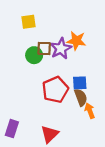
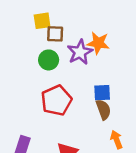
brown square: (44, 48) -> (55, 34), moved
red pentagon: (55, 90) -> (56, 100), moved
orange arrow: (90, 111) -> (116, 140), moved

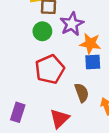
orange star: (98, 43) -> (90, 44), moved
brown semicircle: (103, 110) -> (82, 93), moved

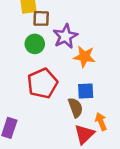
blue square: (93, 62) -> (86, 91), moved
red triangle: (60, 118) -> (84, 134), moved

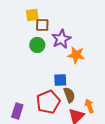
red pentagon: (42, 83) -> (48, 102), moved
blue square: (86, 91) -> (60, 80), moved

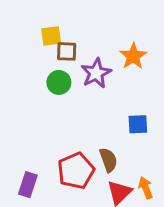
orange star: (76, 55) -> (133, 56), moved, turned 30
blue square: (60, 80) -> (138, 124), moved
orange arrow: (89, 106) -> (146, 188), moved

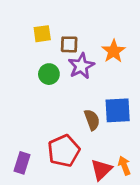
brown square: (67, 51) -> (69, 44), moved
blue square: (138, 124) -> (118, 110), size x1.5
brown semicircle: (108, 160) -> (92, 120), moved

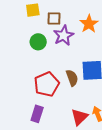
red pentagon: (64, 151) -> (47, 84), moved
purple rectangle: (22, 163) -> (37, 114), moved

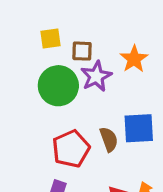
green circle: (38, 42) -> (58, 86), size x1.6

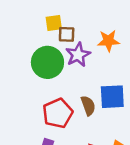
yellow square: (50, 38) -> (54, 23), moved
orange star: (134, 59) -> (108, 41), turned 30

